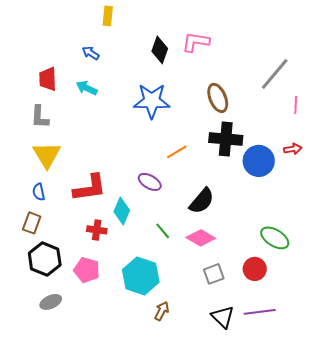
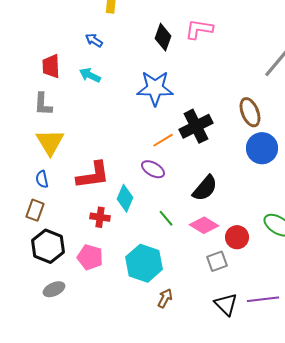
brown ellipse: (218, 98) -> (250, 112), moved
black cross: (226, 139) -> (196, 126), moved, turned -32
orange line: (177, 152) -> (163, 140), moved
red circle: (255, 269) -> (237, 237), moved

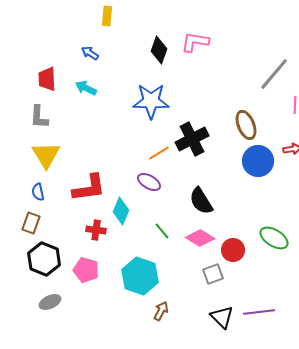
black semicircle: (205, 188) -> (201, 201), turned 108

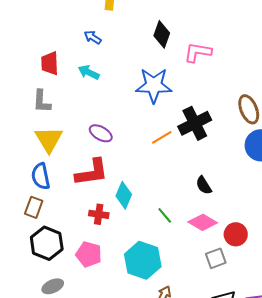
pink L-shape: (195, 42) -> (198, 52), moved
purple ellipse: (149, 182) -> (101, 133), moved
blue semicircle: (38, 192) -> (41, 176), size x1.5
black semicircle: (201, 201) -> (204, 185), size x0.7

